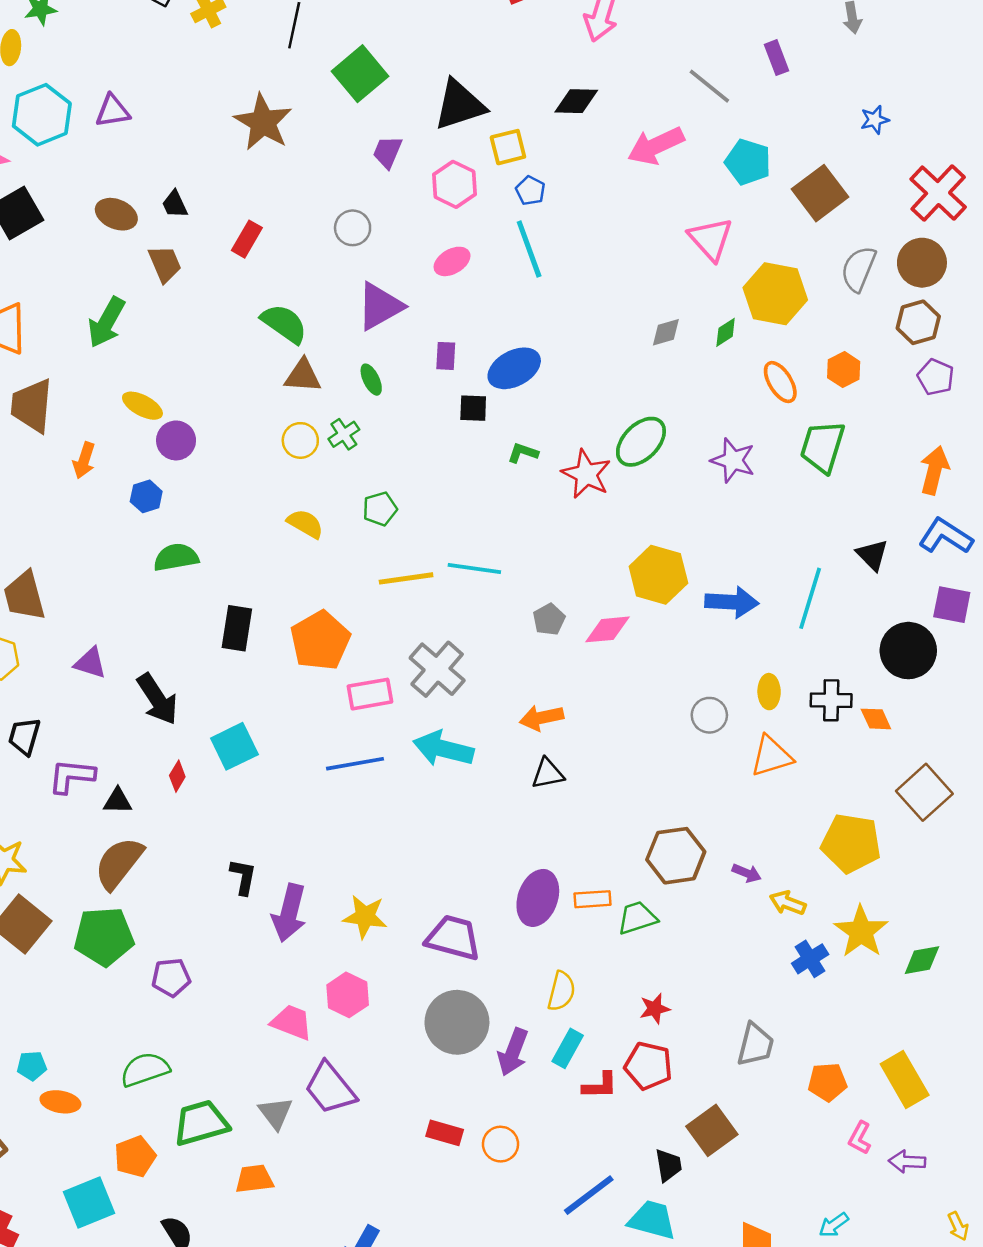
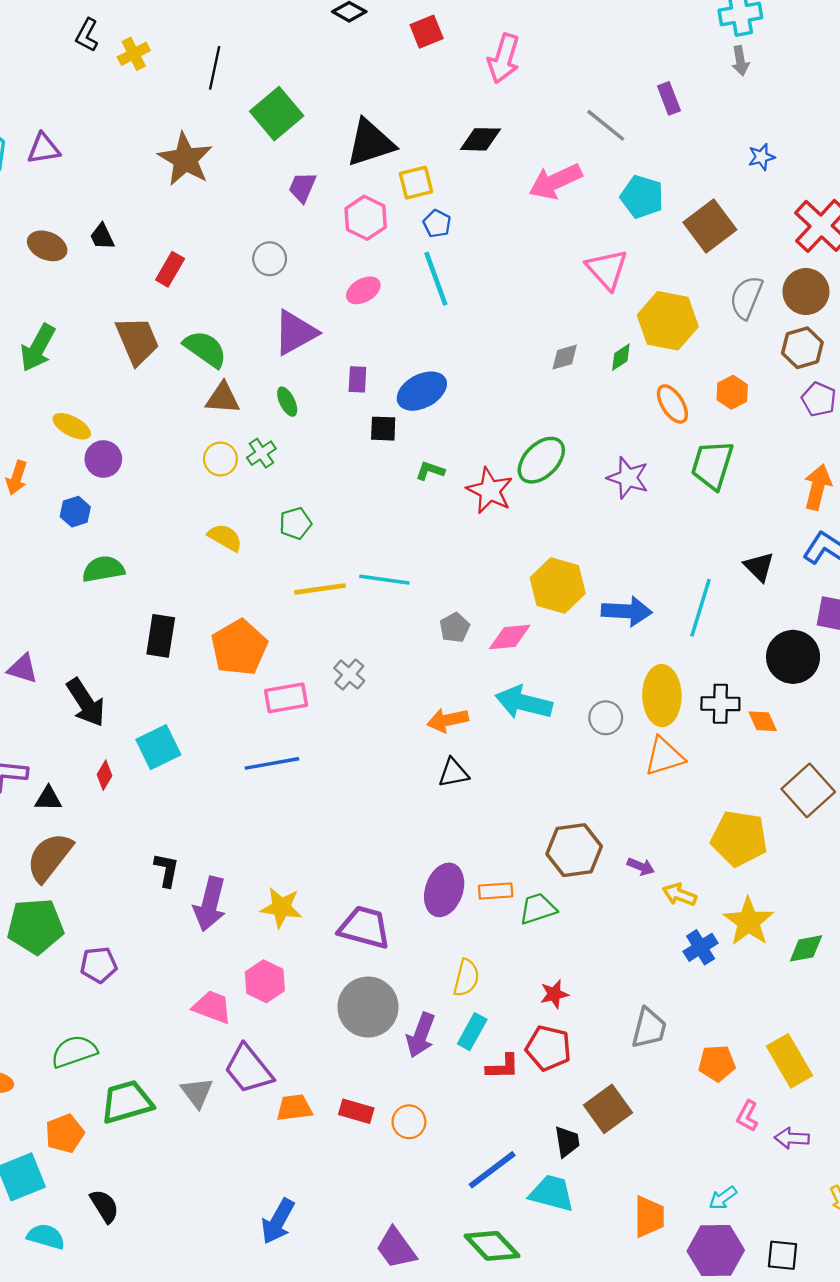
brown trapezoid: (165, 264) -> (137, 341), moved, size x1.4
gray cross: (437, 669) -> (349, 674), size x0.6
yellow ellipse: (769, 692) -> (662, 696), size x1.8
cyan arrow: (443, 749) -> (524, 703), moved
orange trapezoid: (254, 1179) -> (294, 1108), moved

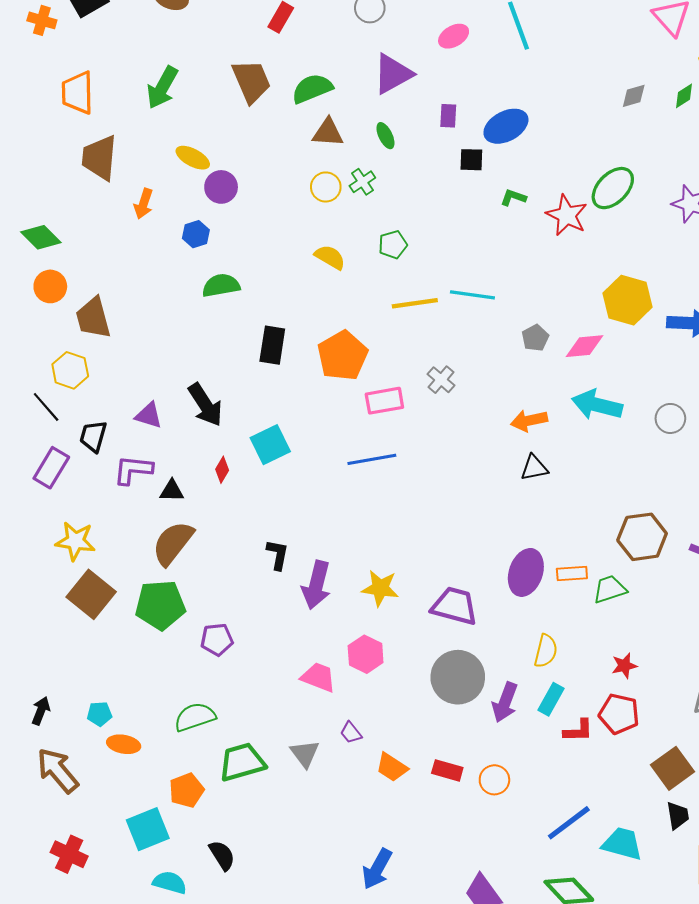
green semicircle: (205, 349) -> (312, 89), turned -57
purple triangle: (23, 669) -> (149, 415), moved
purple trapezoid: (249, 1069) -> (351, 733), size x0.5
orange trapezoid: (294, 1108) -> (392, 767), turned -140
black trapezoid: (567, 1142) -> (678, 815), moved

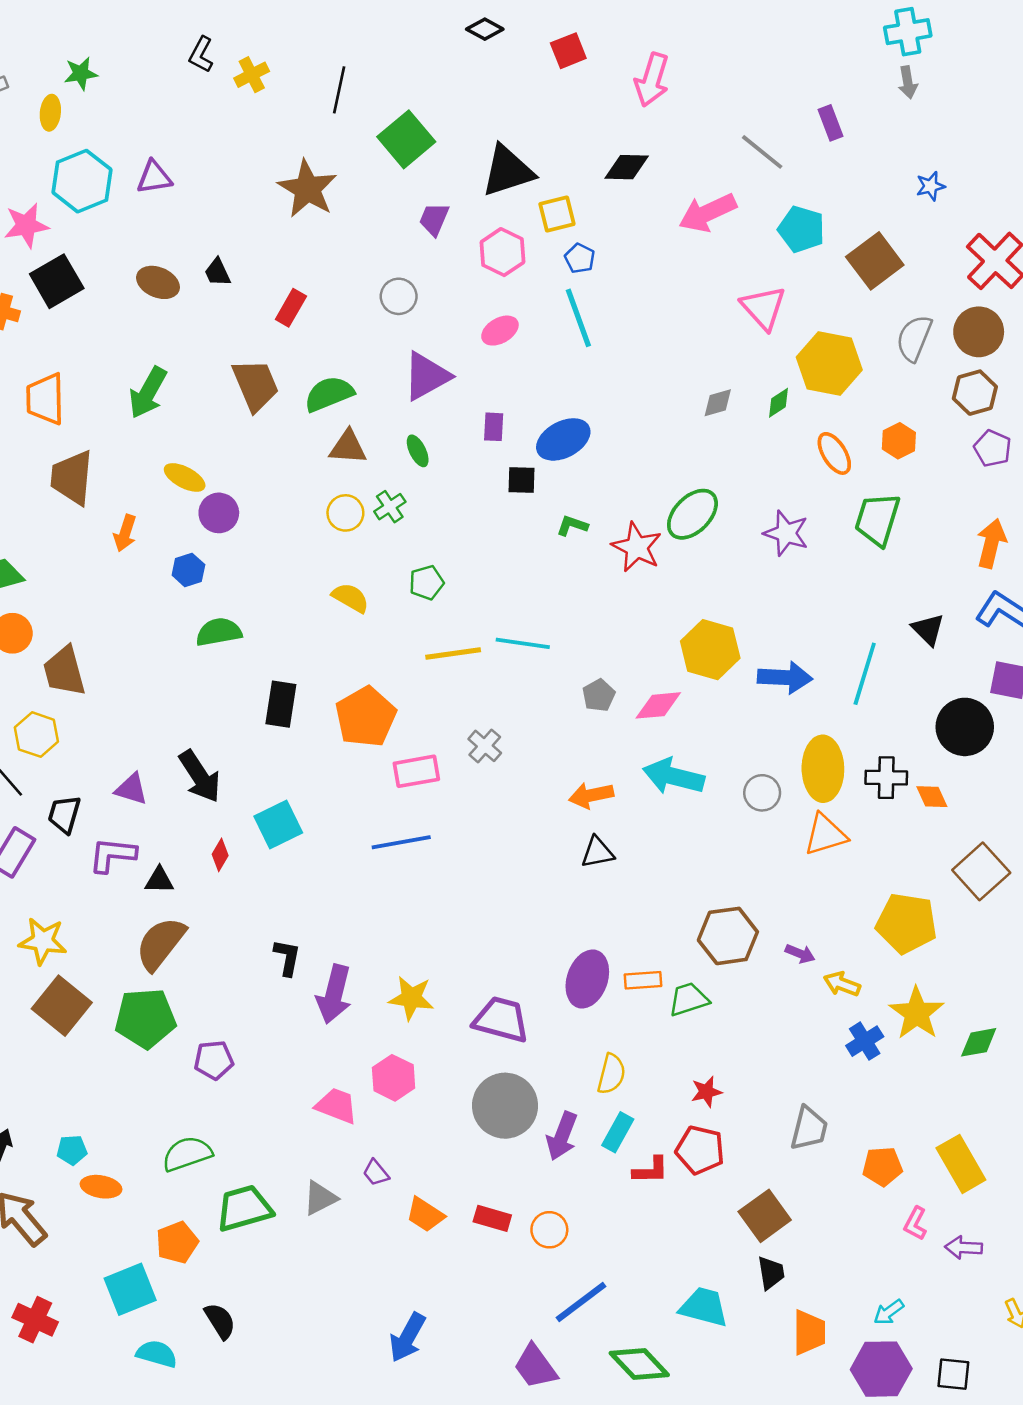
gray triangle: (305, 754) -> (320, 1198), turned 40
blue line: (569, 823) -> (581, 1302), moved

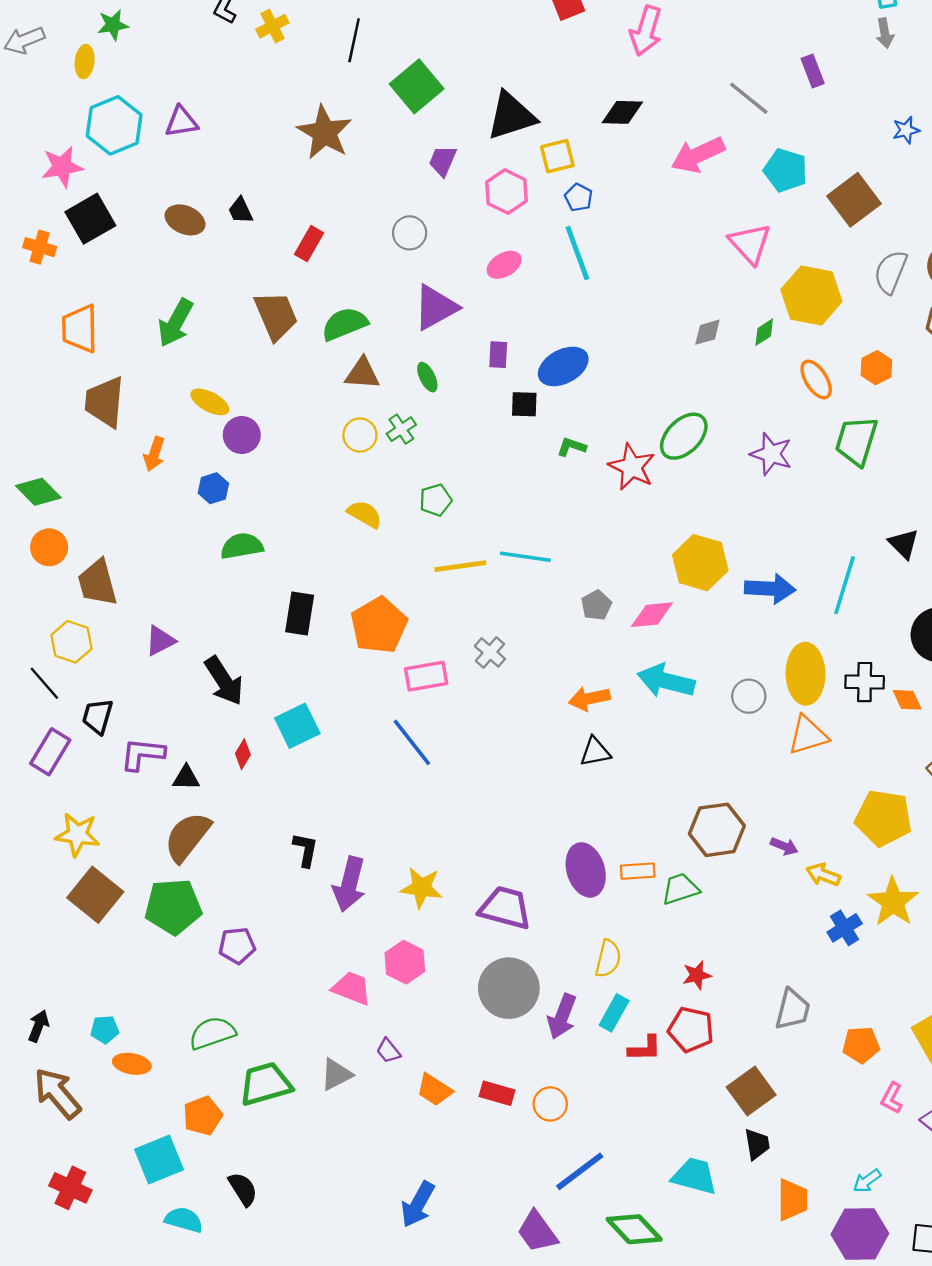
purple triangle: (131, 789) -> (160, 641), moved, turned -44
blue line: (401, 842) -> (412, 742), turned 62
purple ellipse: (587, 979) -> (586, 870), turned -36

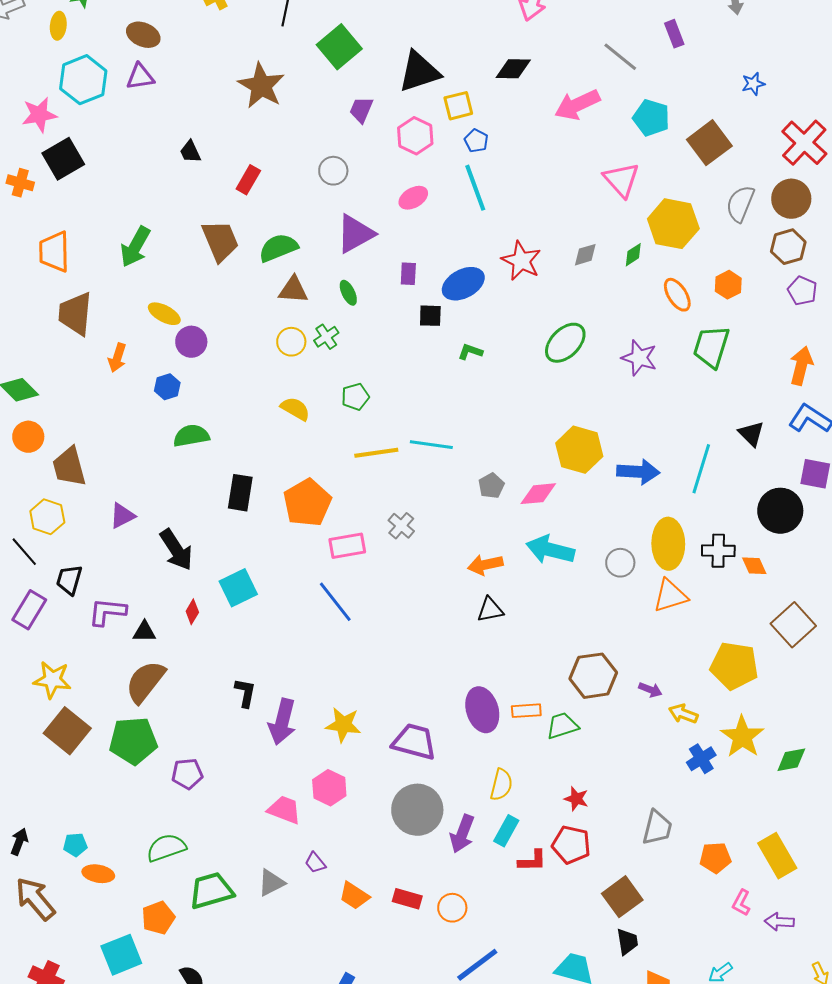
brown ellipse: (185, 220) -> (143, 35), moved
red star: (632, 467) -> (521, 261), moved
red star: (697, 975) -> (576, 799), turned 30

